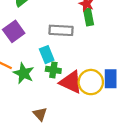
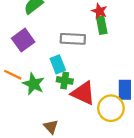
yellow circle: (91, 82) -> (111, 108), moved

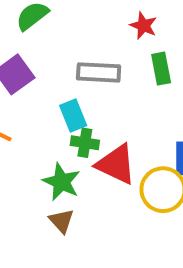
green rectangle: (102, 25) -> (161, 69), moved
green star: (34, 84) -> (61, 182), moved

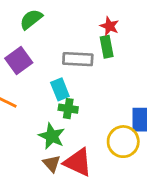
green rectangle: (161, 69) -> (107, 47), moved
red triangle: (116, 164) -> (78, 162), moved

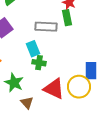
green star: (52, 136) -> (14, 83), moved
red triangle: (78, 162) -> (54, 89), moved

